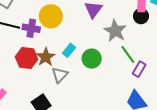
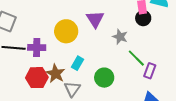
yellow circle: (51, 16) -> (66, 31), moved
gray star: (115, 31) -> (120, 37), size x0.7
green circle: (92, 59) -> (104, 78), moved

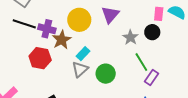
black circle: (143, 18) -> (152, 32), moved
brown star: (56, 74) -> (62, 40), moved
gray triangle: (72, 89) -> (80, 69), moved

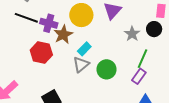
green line: (141, 62) -> (143, 59), turned 54
purple rectangle: (152, 77) -> (139, 76), moved

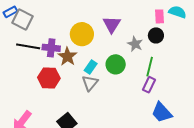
green circle: (107, 69) -> (116, 64), moved

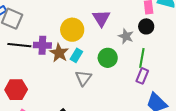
cyan rectangle: (91, 67) -> (76, 55), moved
red hexagon: (49, 78) -> (16, 90), moved

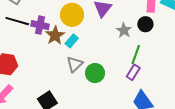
green circle: (108, 58) -> (95, 73), moved

